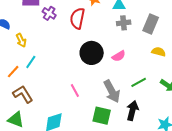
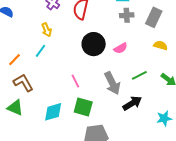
yellow arrow: (21, 40) -> (47, 30), moved
cyan line: (31, 62) -> (40, 51), moved
black arrow: (132, 111) -> (132, 103), turned 42
green square: (102, 116) -> (83, 107), moved

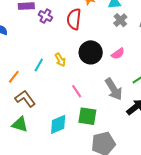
gray cross: (127, 15) -> (120, 20), turned -32
yellow arrow: (47, 30) -> (60, 60), moved

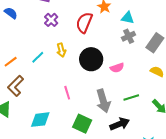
purple cross: (45, 16) -> (51, 20), moved
yellow arrow: (60, 60) -> (61, 50), moved
brown L-shape: (25, 99) -> (16, 86), turned -115
green square: (87, 116) -> (82, 124), moved

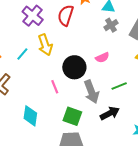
purple cross: (51, 20) -> (33, 16), size x1.5
yellow arrow: (61, 50) -> (45, 45), size x1.5
black circle: (91, 59) -> (74, 67), moved
cyan diamond: (40, 120) -> (30, 116), turned -70

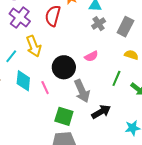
green line: (119, 86) -> (116, 78), moved, turned -42
cyan diamond: (30, 116) -> (23, 81), moved

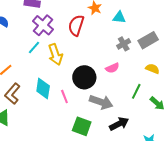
gray cross: (99, 24) -> (124, 44), moved
gray rectangle: (125, 27) -> (148, 40), turned 30
cyan line: (11, 56) -> (34, 47), moved
gray arrow: (82, 91) -> (101, 102), turned -50

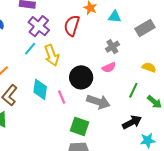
gray rectangle: (148, 40) -> (145, 28), moved
gray cross: (124, 44) -> (112, 47), moved
black arrow: (119, 124) -> (132, 122), moved

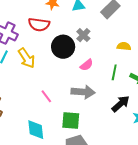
red semicircle: (72, 26) -> (39, 24), turned -85
pink semicircle: (109, 67) -> (87, 65), moved
black circle: (81, 77) -> (63, 47), moved
cyan diamond: (40, 89) -> (36, 130), moved

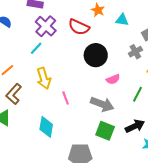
gray cross: (83, 35) -> (135, 52), moved
yellow arrow: (26, 58) -> (44, 78), moved
green square: (71, 120) -> (105, 131), moved

